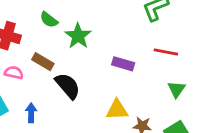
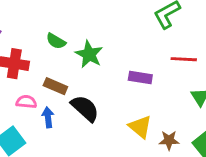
yellow triangle: (117, 110) -> (140, 127), turned 50
blue arrow: (31, 113) -> (48, 117), moved

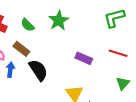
green semicircle: (56, 41) -> (28, 25), moved
green star: (89, 54) -> (59, 20), moved

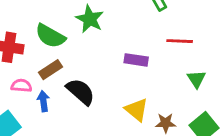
green semicircle: (28, 25) -> (50, 36), size x1.5
brown rectangle: (21, 49) -> (51, 70), turned -56

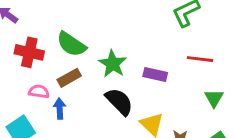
green star: (90, 19) -> (113, 64), moved
black semicircle: (81, 92) -> (119, 102), moved

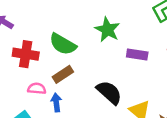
green star: (113, 64) -> (107, 30), moved
purple rectangle: (155, 75) -> (137, 54), moved

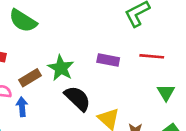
green star: (107, 30) -> (61, 68), moved
green semicircle: (63, 44) -> (23, 21), moved

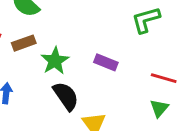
red line: (152, 56) -> (164, 78), moved
brown rectangle: (30, 78) -> (24, 43), moved

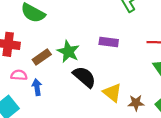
brown rectangle: (24, 43) -> (42, 57), moved

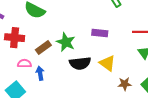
black semicircle: (84, 77) -> (80, 63), turned 135
yellow triangle: (112, 93) -> (107, 63), moved

